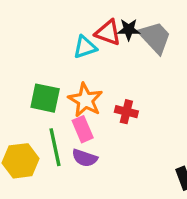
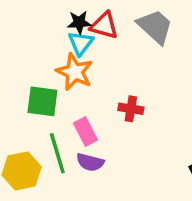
black star: (129, 30) -> (79, 22), moved
cyan triangle: (85, 47) -> (81, 43), turned -30
orange star: (85, 100) -> (75, 72), moved

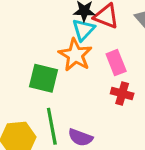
pink rectangle: (85, 131) -> (116, 63), moved

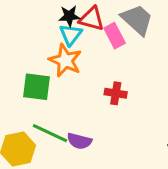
pink rectangle: (116, 63) -> (115, 36), moved
green line: (52, 126) -> (50, 133), turned -48

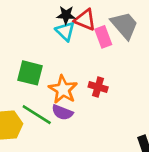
cyan triangle: (71, 35) -> (65, 31), turned -30
orange star: (65, 60) -> (63, 89), moved
purple semicircle: (79, 141) -> (62, 112), moved

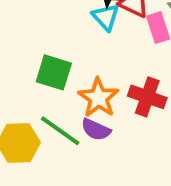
red cross: (98, 87) -> (147, 97), size x1.4

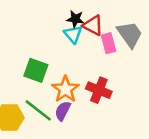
purple semicircle: (96, 130) -> (63, 111), turned 90

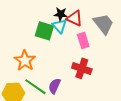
pink rectangle: (108, 43) -> (83, 40), moved
green square: (36, 70) -> (44, 31), moved
orange star: (65, 89) -> (25, 61), moved

